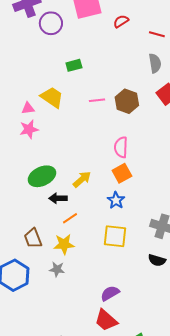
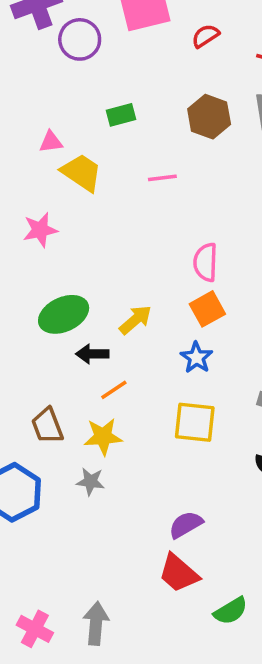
brown hexagon: (127, 101) -> (209, 117), moved
pink triangle: (28, 108) -> (51, 142), moved

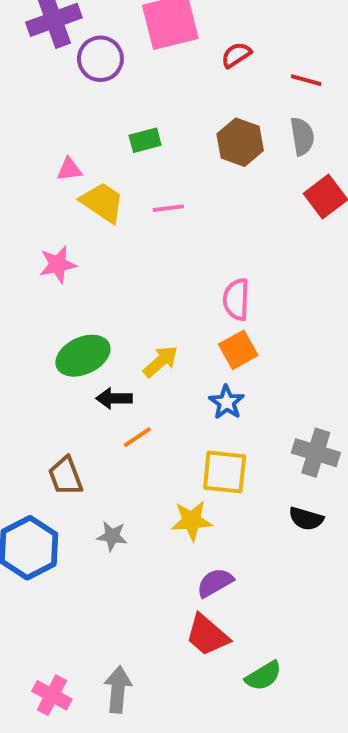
pink line: (162, 178) -> (168, 208), moved
yellow star: (103, 437) -> (192, 521), moved

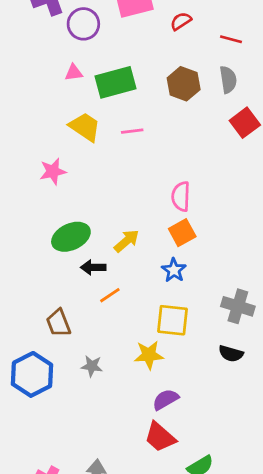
green rectangle: (145, 140) -> (115, 82), size x1.8
pink triangle: (69, 169) -> (74, 73), moved

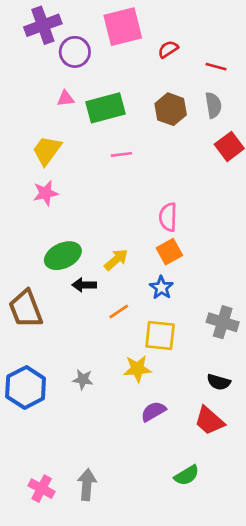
yellow trapezoid: (85, 127) -> (47, 150), moved, turned -88
orange line: (110, 295) -> (119, 312), moved
brown trapezoid: (58, 323) -> (26, 309), moved, size x1.4
black semicircle: (231, 354) -> (219, 382), moved
red trapezoid: (160, 437) -> (209, 421), moved

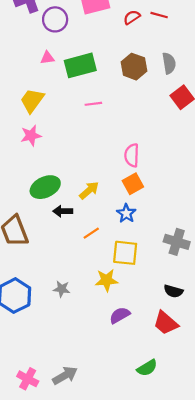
red line: (216, 67) -> (159, 15), moved
gray arrow: (87, 485) -> (65, 376), turned 55

